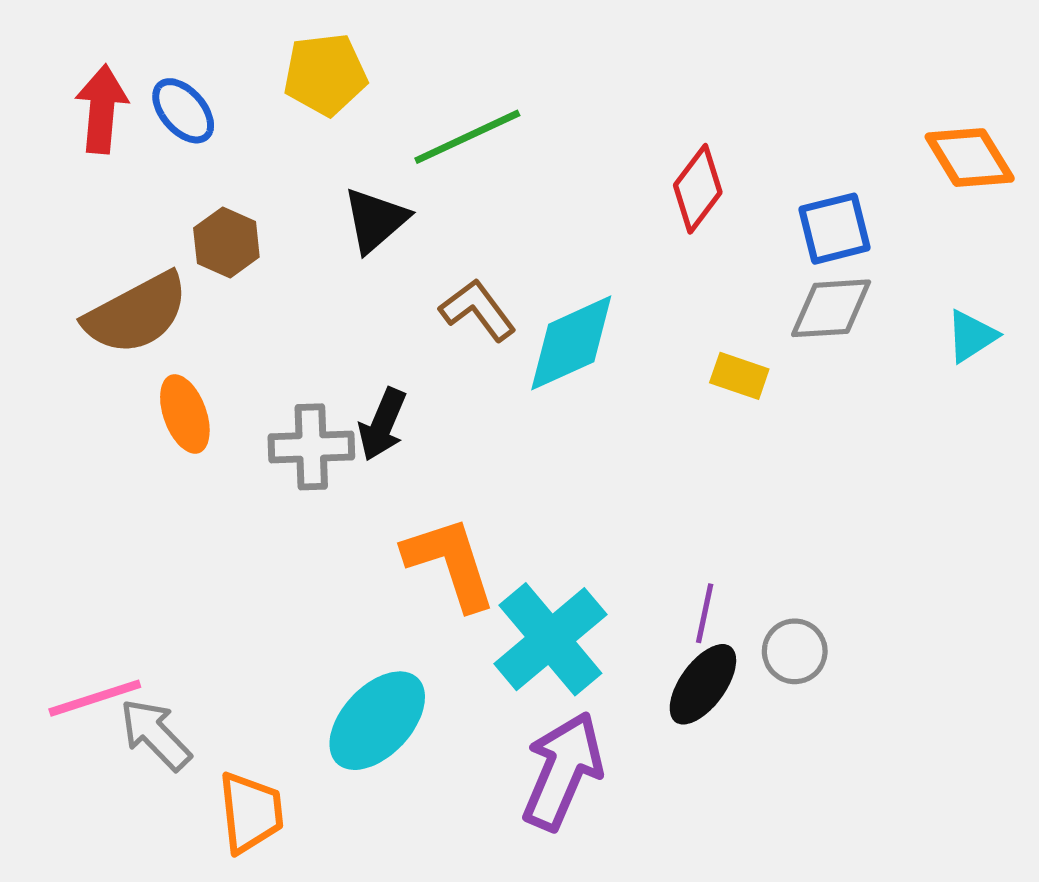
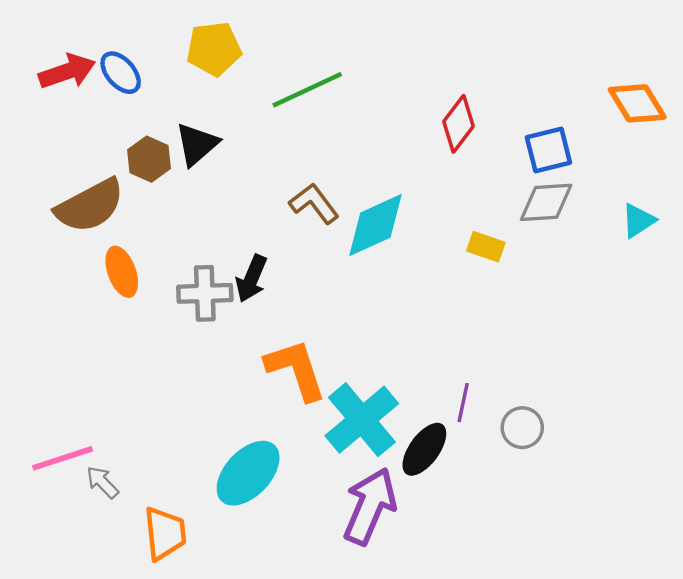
red arrow: (102, 109) -> (67, 72), turned 66
black triangle: (375, 220) -> (197, 144), moved
black ellipse: (703, 684) -> (424, 449), moved
gray arrow: (155, 735) -> (102, 482), size x0.7

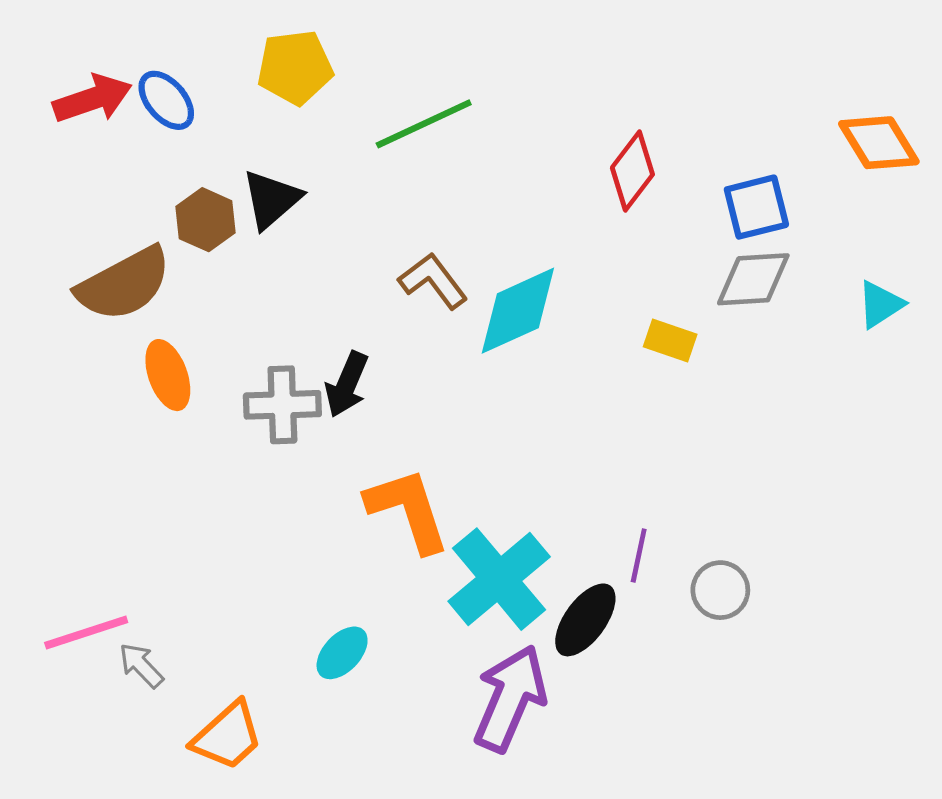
cyan ellipse: (248, 473) -> (342, 653), size x0.6
orange trapezoid: (165, 533) -> (227, 736), turned 54

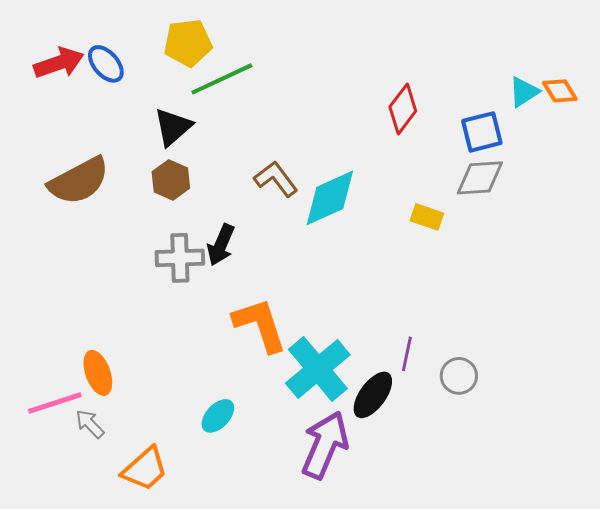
green line: (424, 124) -> (222, 79), moved
orange diamond: (879, 143) -> (560, 91), size x0.7
brown hexagon: (206, 220) -> (171, 180), moved
cyan triangle: (880, 304) -> (524, 92), moved
orange ellipse: (168, 375) -> (98, 373), moved

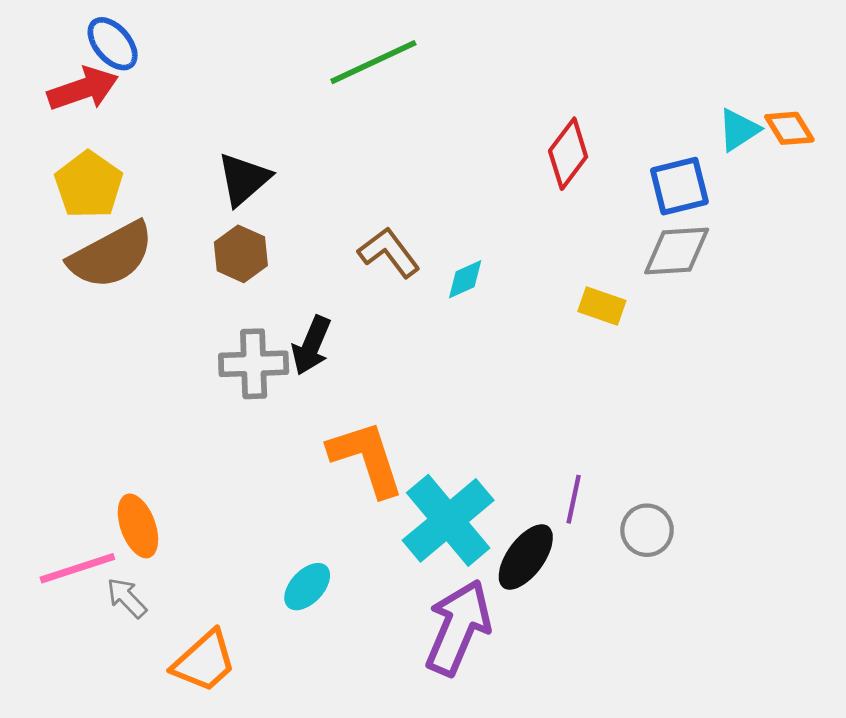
yellow pentagon: (188, 43) -> (89, 185), moved, turned -30
blue ellipse: (106, 64) -> (113, 44), moved
green line: (222, 79) -> (373, 62), moved
cyan diamond: (330, 198) -> (465, 279), size x0.5

